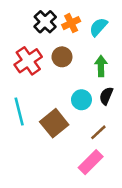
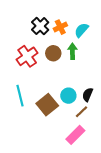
green arrow: (101, 66) -> (72, 51), moved
black semicircle: (106, 96) -> (88, 95), moved
cyan circle: (81, 100) -> (68, 96), moved

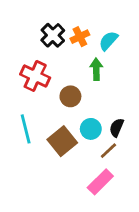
brown circle: (53, 53) -> (70, 96), moved
red cross: (27, 56) -> (35, 76), turned -30

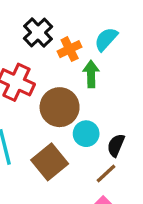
orange cross: (80, 37) -> (70, 49), moved
brown circle: (70, 96) -> (60, 107), size x1.5
cyan circle: (91, 129) -> (86, 134), moved

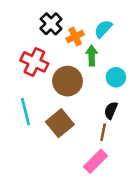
cyan circle: (86, 134) -> (116, 77), moved
brown line: (106, 173) -> (103, 132), turned -36

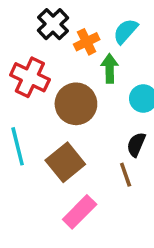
brown line: (103, 132) -> (126, 175), turned -30
pink rectangle: (96, 161) -> (80, 212), moved

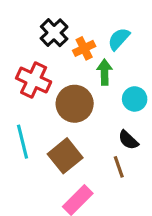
black semicircle: (136, 145) -> (128, 140), turned -70

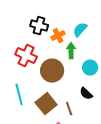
black cross: (54, 33) -> (39, 26), turned -30
brown line: (119, 167) -> (69, 109), moved

